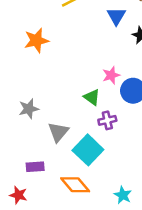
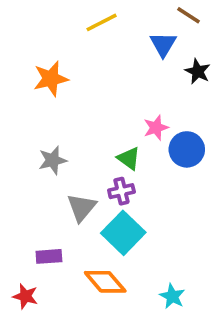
gray star: (29, 109) -> (53, 160), moved
purple cross: (107, 120) -> (121, 191), moved

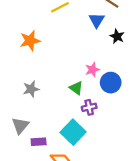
purple cross: (121, 191) -> (89, 107), moved
gray triangle: (82, 207) -> (20, 126), moved
purple rectangle: (49, 256) -> (39, 142), moved

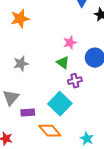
pink star: (92, 70) -> (70, 43), moved

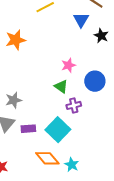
gray star: (21, 64) -> (14, 100), moved
purple rectangle: (28, 113) -> (28, 129), moved
cyan star: (87, 139) -> (72, 165), moved

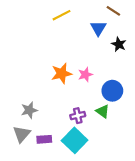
orange star: (16, 40) -> (62, 73), moved
green triangle: (61, 86) -> (103, 111), moved
purple cross: (74, 105) -> (78, 116), moved

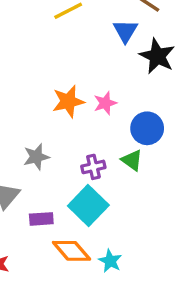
black star: (119, 44) -> (157, 56), size x1.5
gray star: (29, 110) -> (36, 157), moved
purple rectangle: (44, 139) -> (41, 219), moved

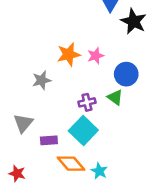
gray star: (36, 157) -> (42, 80), moved

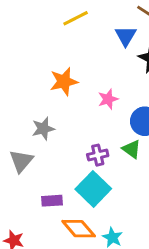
orange star: (69, 54) -> (64, 82), moved
gray triangle: (23, 123) -> (21, 161), moved

